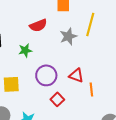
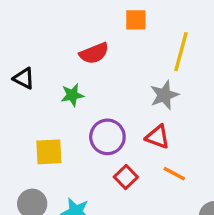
gray star: (68, 36) -> (164, 95), moved
orange line: (91, 89) -> (174, 174), moved, turned -56

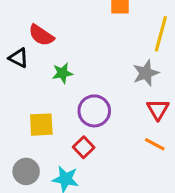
red semicircle: (94, 53) -> (41, 35), moved, turned 56
red triangle: (158, 137) -> (158, 109), moved, turned 40
red square: (126, 177) -> (84, 147), moved

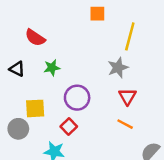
black triangle: (19, 58) -> (17, 69), moved
gray circle: (26, 171) -> (18, 129), moved

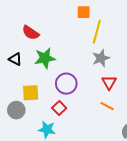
yellow line: (130, 36) -> (97, 32), moved
green star: (52, 68) -> (45, 58), size x1.5

